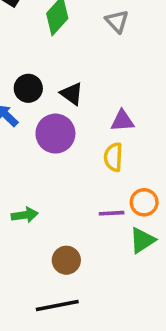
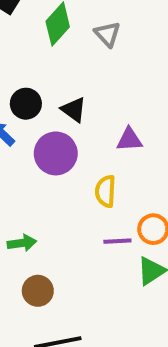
gray triangle: (117, 21) -> (107, 34), moved
yellow semicircle: (113, 157) -> (105, 191), moved
brown circle: (66, 260) -> (38, 291), moved

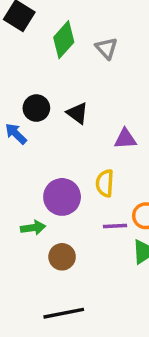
purple circle: (56, 153) -> (62, 197), moved
brown circle: (38, 291) -> (62, 257), moved

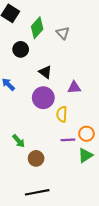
black circle: (36, 108) -> (21, 49), moved
purple circle: (62, 197) -> (43, 98), moved
green arrow: (33, 228) -> (19, 141), turned 56

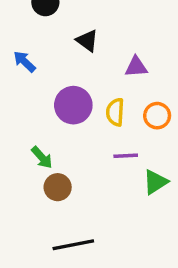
purple circle: (43, 98) -> (73, 105), moved
orange circle: (86, 134) -> (157, 116), moved
brown circle: (36, 158) -> (58, 187), moved

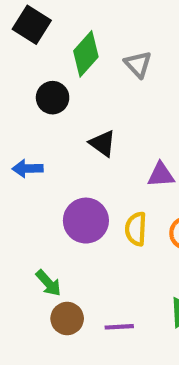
blue arrow: (24, 62) -> (28, 168), turned -45
purple line: (126, 156) -> (119, 327), moved

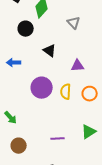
gray triangle: (138, 64) -> (74, 23), moved
green arrow: (48, 283) -> (11, 118), moved
brown circle: (67, 318) -> (19, 146), moved

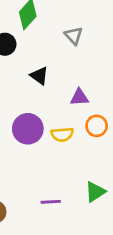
yellow semicircle: (66, 92) -> (62, 134), turned -98
orange circle: (90, 94) -> (97, 126), moved

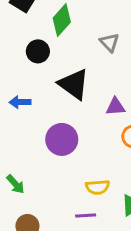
black triangle: (39, 76) -> (74, 84), size x1.6
yellow semicircle: (62, 134) -> (98, 187), moved

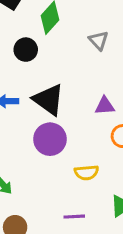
black triangle: (74, 84) -> (48, 100), moved
yellow semicircle: (98, 187) -> (86, 173), moved

